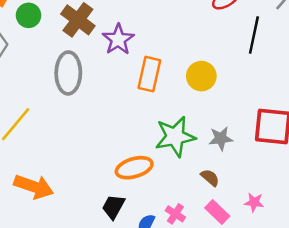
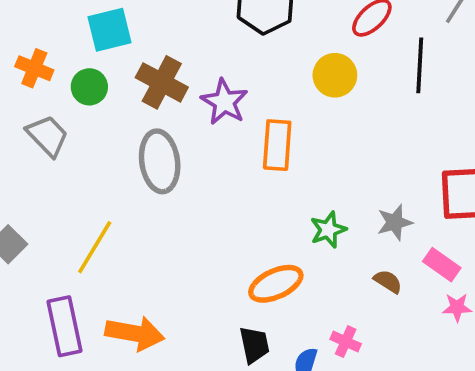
yellow circle: (201, 76) -> (335, 75), moved
green star: (175, 137) -> (328, 230), size x0.6
black trapezoid: (113, 207) -> (254, 345), turned 148
pink rectangle: (217, 212) -> (442, 265), moved

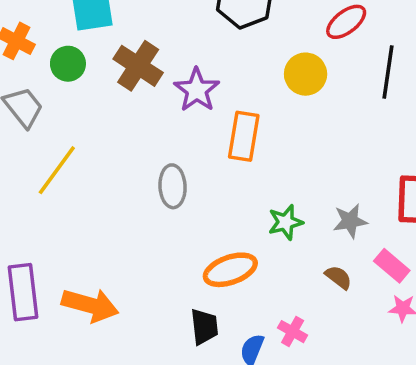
gray ellipse: (160, 161) -> (173, 186), moved, size x0.7
yellow line: (95, 247) -> (57, 170), moved

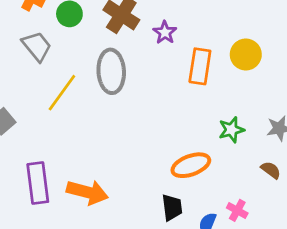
yellow circle: (306, 74) -> (246, 55), moved
purple star: (197, 90) -> (165, 32), size x0.7
gray ellipse: (173, 186) -> (111, 71), moved, size x1.4

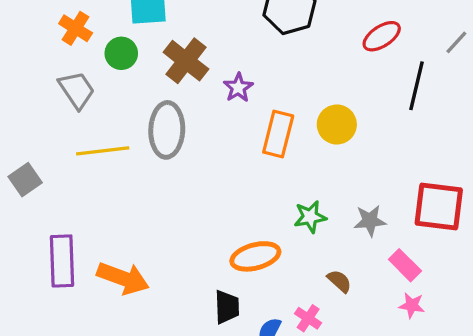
yellow line: (62, 93) -> (103, 151), turned 42
brown semicircle: (271, 170) -> (339, 281), moved

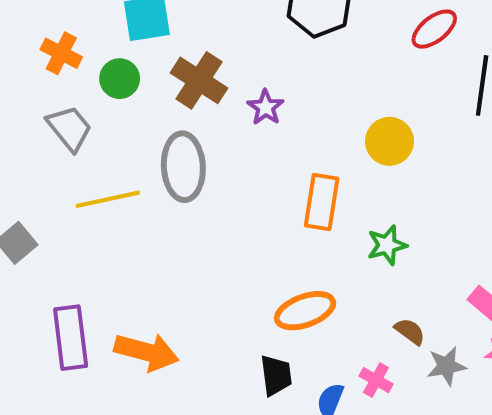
orange rectangle: (278, 134) -> (322, 202), moved
green star: (310, 217) -> (387, 245), moved
gray star: (370, 221) -> (446, 366), moved

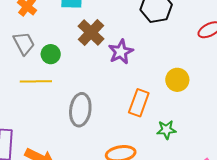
green circle: (120, 79) -> (51, 54), moved
purple star: (266, 107) -> (121, 52), size x1.4
gray ellipse: (183, 167) -> (80, 110), moved

